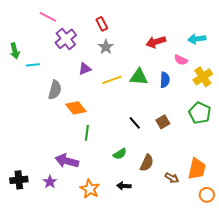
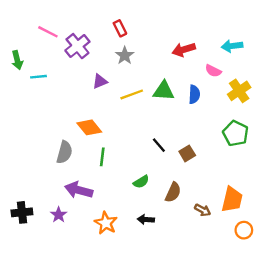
pink line: (48, 17) -> (48, 32), moved
gray semicircle: (55, 90) -> (64, 152), moved
brown square: (163, 122) -> (187, 153), moved

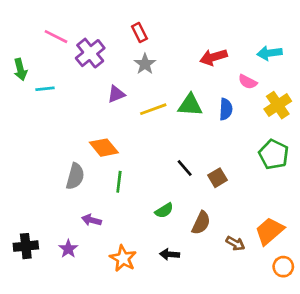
purple arrow: (79, 190) -> (92, 220), size x0.6
orange trapezoid: (232, 199) -> (270, 231), turned -144

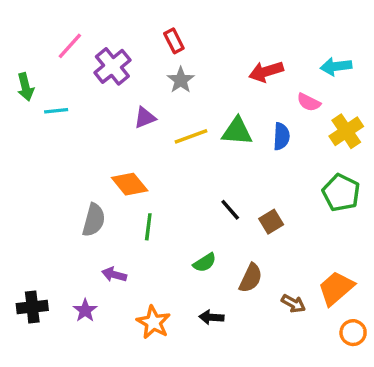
pink line: (56, 37) -> (70, 46), turned -75

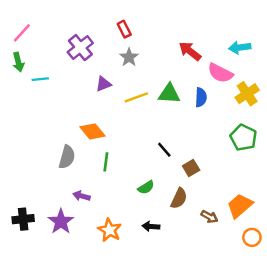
pink line: (70, 46) -> (22, 33), moved
red arrow: (266, 72) -> (190, 51), turned 55
pink semicircle: (309, 102) -> (220, 73), size x1.5
brown square: (271, 222) -> (191, 168), moved
purple star: (85, 310) -> (61, 222), size x1.5

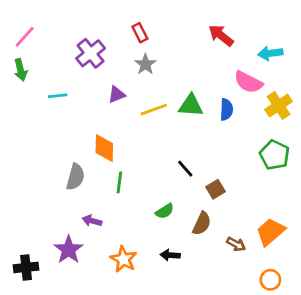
red arrow: (190, 51) -> (221, 35), moved
cyan line: (40, 79) -> (58, 96), moved
orange diamond: (93, 131) -> (104, 148), turned 40
black cross: (23, 219) -> (26, 267), moved
orange circle: (252, 237) -> (270, 280), moved

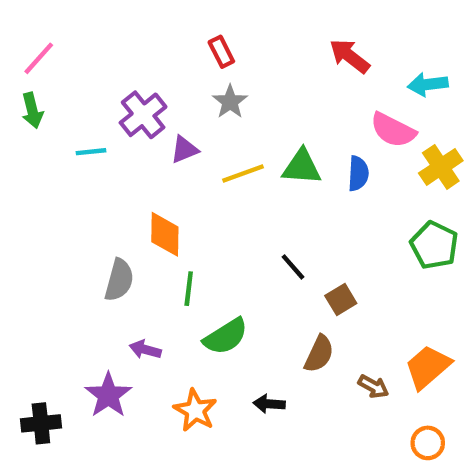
purple cross: (91, 53) -> (143, 115), moved
green semicircle: (165, 211) -> (226, 336), moved, size x1.5

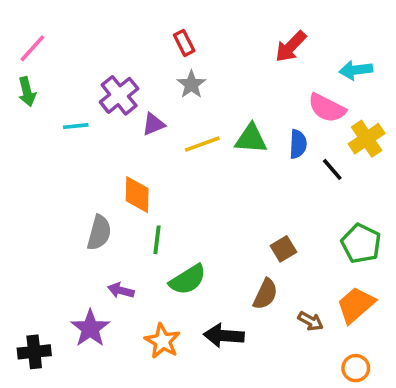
red arrow: (350, 56) -> (291, 47), turned -84
green pentagon: (434, 245) -> (361, 243), moved
black line: (293, 267) -> (332, 169), moved
black arrow: (269, 404) -> (224, 336), size x1.5

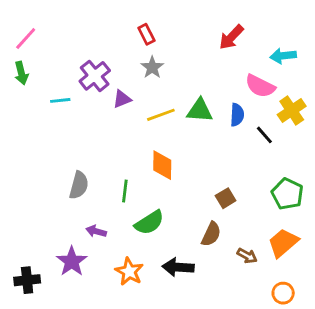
orange diamond: (137, 195) -> (162, 165), moved

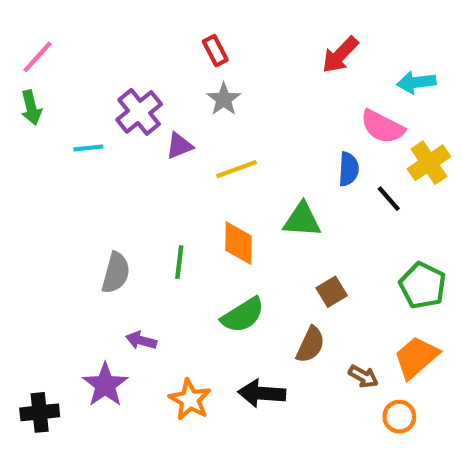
green triangle: (200, 110) -> (302, 220), moved
green line: (125, 191) -> (179, 262), moved
green semicircle: (149, 223) -> (243, 315), moved
orange circle: (283, 293) -> (399, 417), moved

